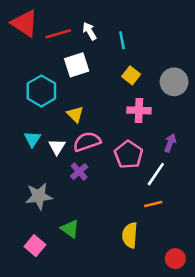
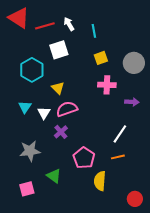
yellow square: (131, 75) -> (101, 58), turned 32
purple arrow: (170, 143) -> (132, 102), moved, turned 72
pink pentagon: (129, 155) -> (84, 158), moved
pink square: (35, 246) -> (27, 189), turned 35

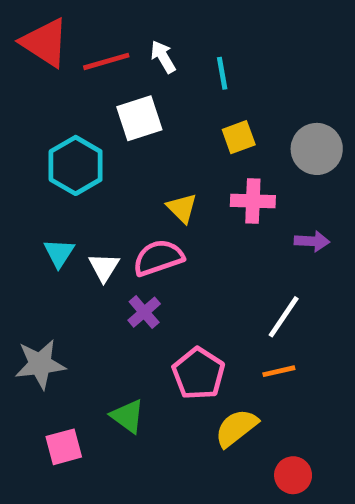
yellow triangle: (58, 88) -> (182, 208), moved
gray star: (30, 151) -> (40, 364), moved
yellow semicircle: (100, 181) -> (236, 428), turned 48
red circle: (135, 199) -> (293, 475), moved

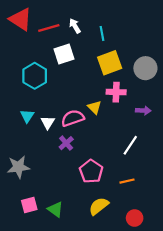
yellow square: (239, 137) -> (110, 63), size x1.6
yellow triangle: (182, 208) -> (94, 107), moved
orange line: (279, 371) -> (127, 181), moved
green triangle: (128, 416) -> (55, 209), moved
yellow semicircle: (236, 428) -> (99, 206), moved

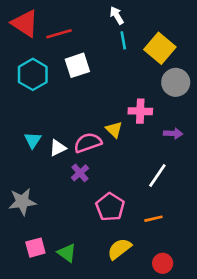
white arrow: (75, 26) -> (117, 15), moved
yellow square: (110, 63) -> (160, 48), moved, turned -30
cyan hexagon: (35, 76) -> (33, 74), moved
white triangle: (48, 122) -> (58, 148), turned 32

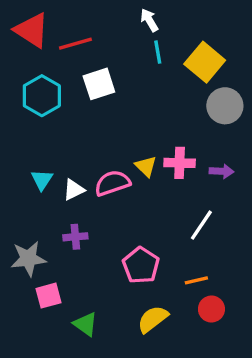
pink cross: (140, 111) -> (180, 163), moved
purple cross: (80, 173) -> (75, 237), moved, turned 36
pink square: (35, 248) -> (49, 296), moved
red circle: (163, 263) -> (211, 309), moved

